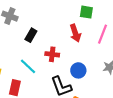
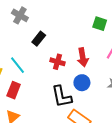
red arrow: (75, 33) -> (83, 57), moved
cyan line: (28, 66) -> (18, 65), moved

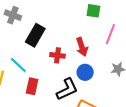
black rectangle: (39, 39) -> (35, 35), size x1.5
red rectangle: (14, 90) -> (32, 86), moved
black L-shape: (62, 97) -> (67, 89), turned -95

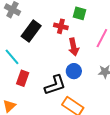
green square: (93, 11) -> (79, 13), moved
red cross: (57, 55) -> (61, 26), moved

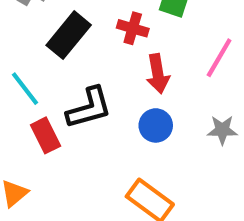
red rectangle: (23, 78) -> (46, 135), turned -49
black L-shape: (55, 85) -> (89, 108), moved

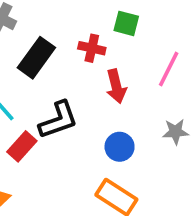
blue circle: (156, 125) -> (120, 147), moved
red rectangle: (46, 135) -> (22, 146), turned 72

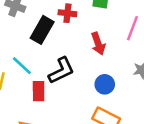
red cross: (92, 48) -> (67, 13), moved
red rectangle: (22, 146) -> (39, 91), turned -36

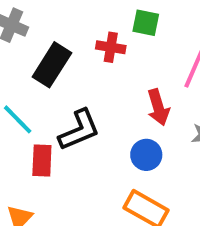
red cross: (67, 13) -> (111, 47), moved
red arrow: (98, 44) -> (158, 107), moved

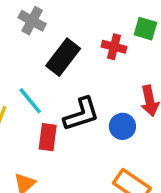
blue circle: (146, 155) -> (122, 126), moved

